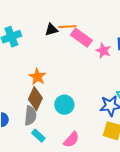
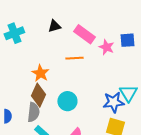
orange line: (67, 27) -> (74, 58), moved

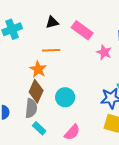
pink star: (106, 47) -> (104, 52), moved
orange line: (74, 58) -> (51, 50), moved

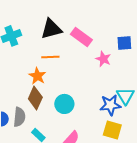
black triangle: (52, 22) -> (51, 29), size x1.6
gray semicircle: (31, 108) -> (19, 117), moved

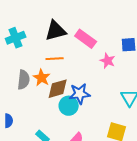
brown diamond: (35, 98) -> (58, 89), moved, turned 50
blue star: (110, 105) -> (80, 94), moved
gray semicircle: (19, 117) -> (24, 80), moved

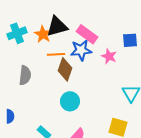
orange star: (42, 78) -> (43, 34), moved
brown diamond: (58, 89) -> (65, 69), moved, turned -55
blue star: (80, 94) -> (81, 50), moved

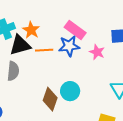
black triangle: (57, 26) -> (20, 45), moved
brown diamond: (65, 69) -> (50, 99), moved
cyan circle: (70, 101) -> (70, 91), moved

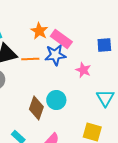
orange star: (31, 30) -> (39, 31), moved
pink star: (97, 52) -> (83, 70), moved

